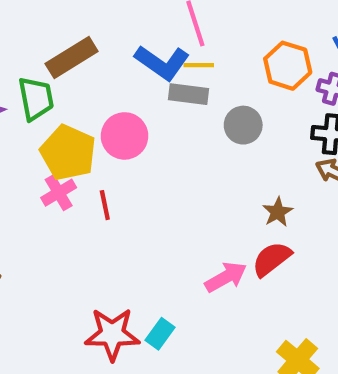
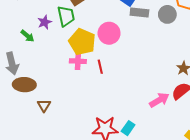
gray circle: (243, 125) -> (167, 14), moved
pink cross: (59, 193) -> (78, 61), turned 35

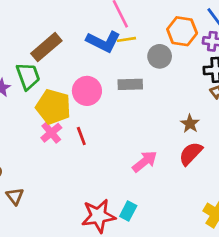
gray rectangle: (139, 12) -> (130, 84), moved
pink cross: (78, 61) -> (51, 133), turned -35
pink arrow: (159, 100) -> (145, 162), moved

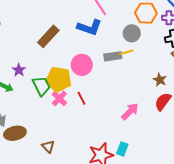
yellow line: (126, 39) -> (126, 52), moved
green trapezoid: (28, 76) -> (41, 86), moved
brown triangle: (15, 196) -> (48, 147), moved

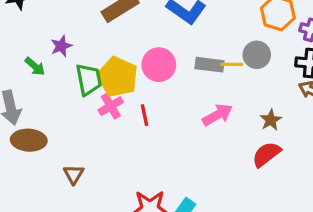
gray circle: (132, 33) -> (257, 55), moved
pink arrow: (130, 111) -> (217, 115), moved

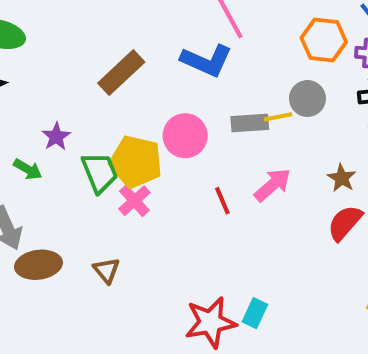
red line: (144, 115) -> (222, 201), moved
brown triangle: (74, 174) -> (106, 270), moved

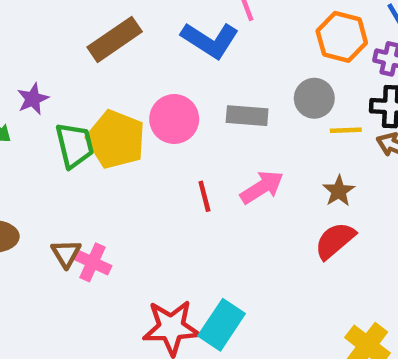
yellow line: (278, 117) -> (346, 130), moved
pink cross: (134, 201) -> (93, 262), moved, turned -32
cyan rectangle: (255, 313) -> (222, 325), size x1.5

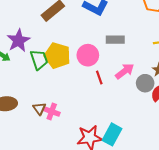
gray circle: (314, 98) -> (145, 83), moved
purple star: (33, 99) -> (18, 41), size x1.6
pink circle: (174, 119) -> (88, 55), moved

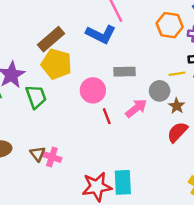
yellow pentagon: (57, 55) -> (56, 64), moved
gray circle: (145, 83) -> (160, 91), moved
cyan rectangle: (112, 134) -> (123, 182), turned -30

